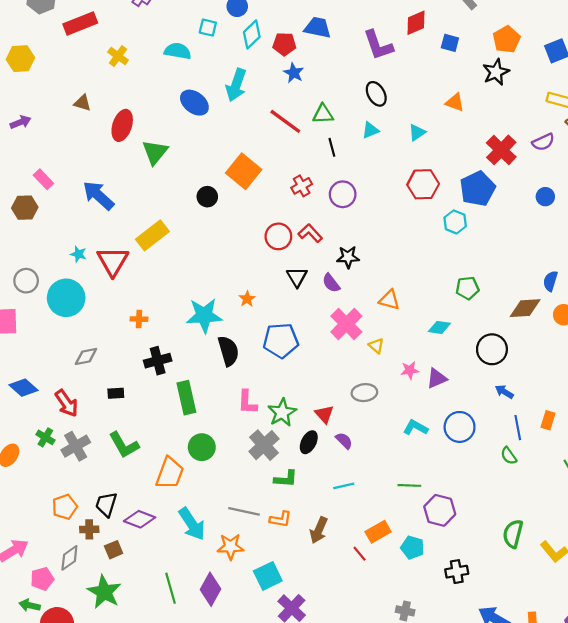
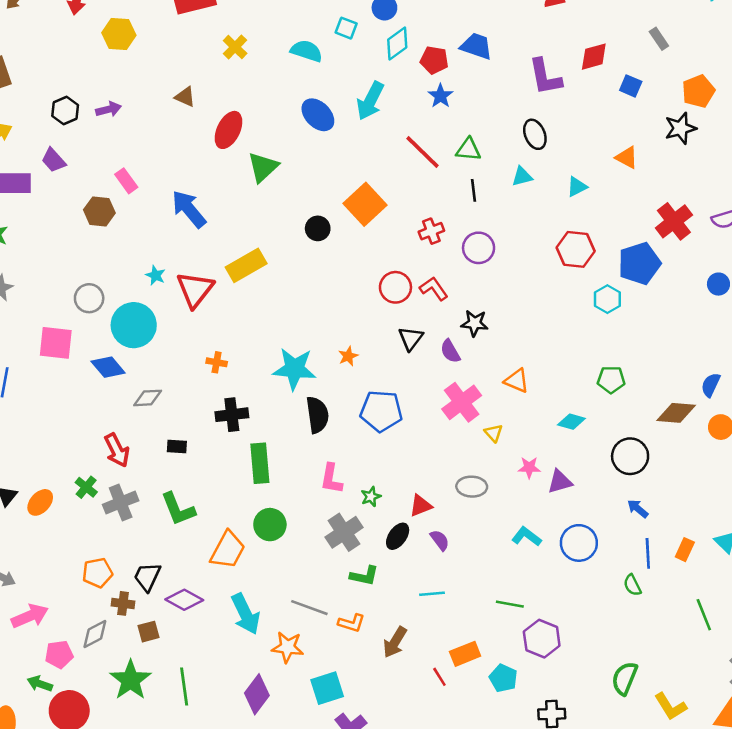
blue diamond: (24, 388) -> (108, 367), moved
green star: (282, 412) -> (371, 497), size x0.6
red triangle: (324, 414) -> (421, 506), turned 42
green line: (170, 588) -> (184, 687), moved

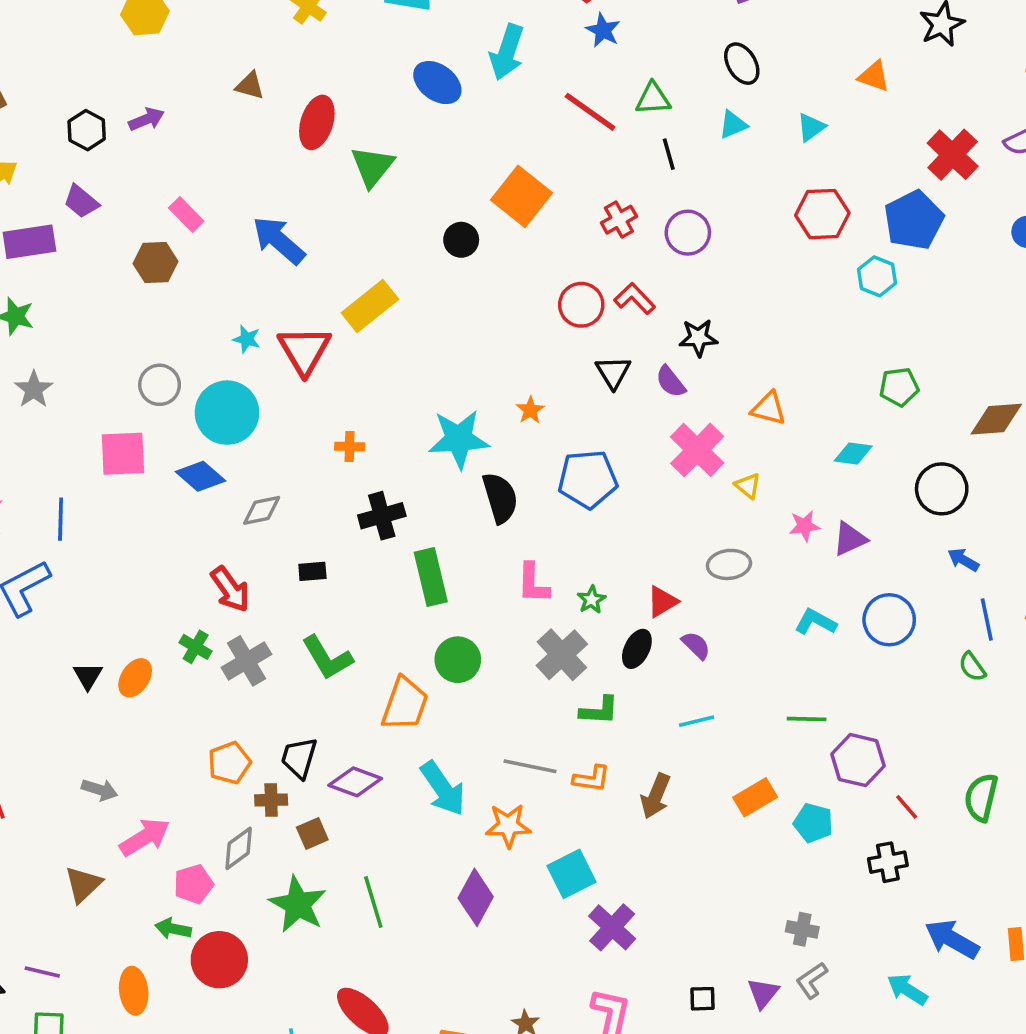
red line: (439, 677) -> (907, 807), moved

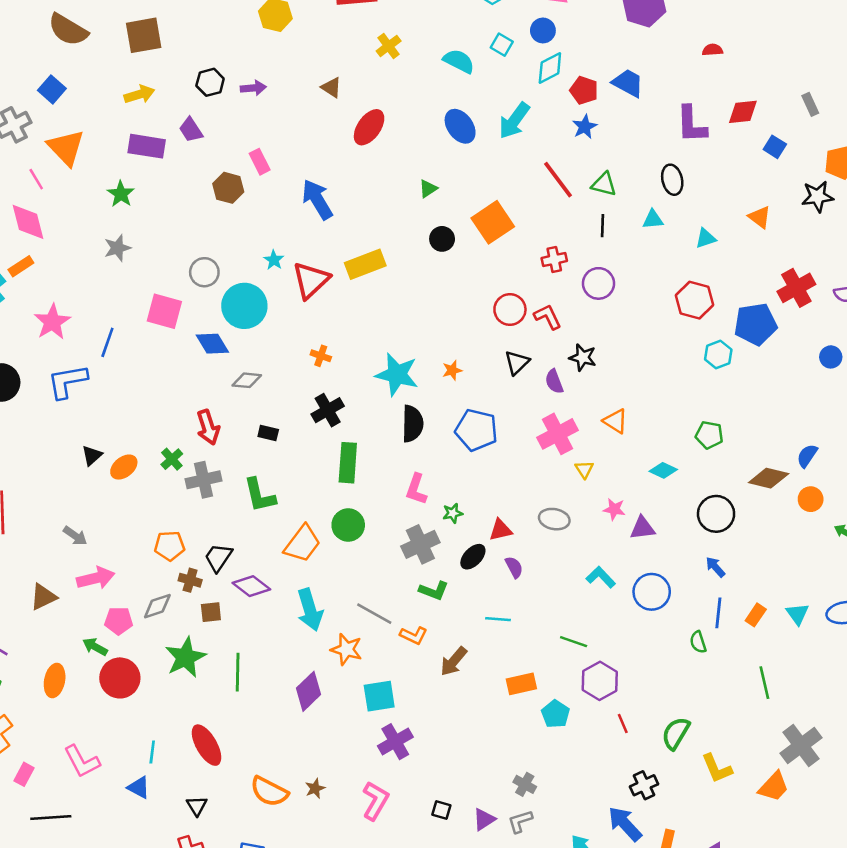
green triangle: (372, 166) -> (428, 189), moved, size x0.6
black cross: (382, 516) -> (328, 410), turned -32
black cross: (888, 862) -> (644, 785), moved, turned -32

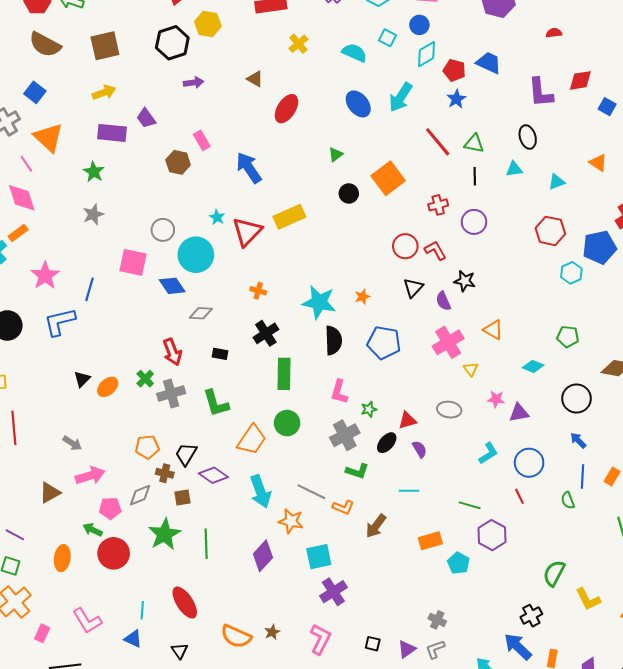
black hexagon: (210, 82) -> (172, 43), moved, size x1.5
cyan L-shape: (601, 577) -> (488, 453), turned 105
red line: (623, 723) -> (519, 496), moved

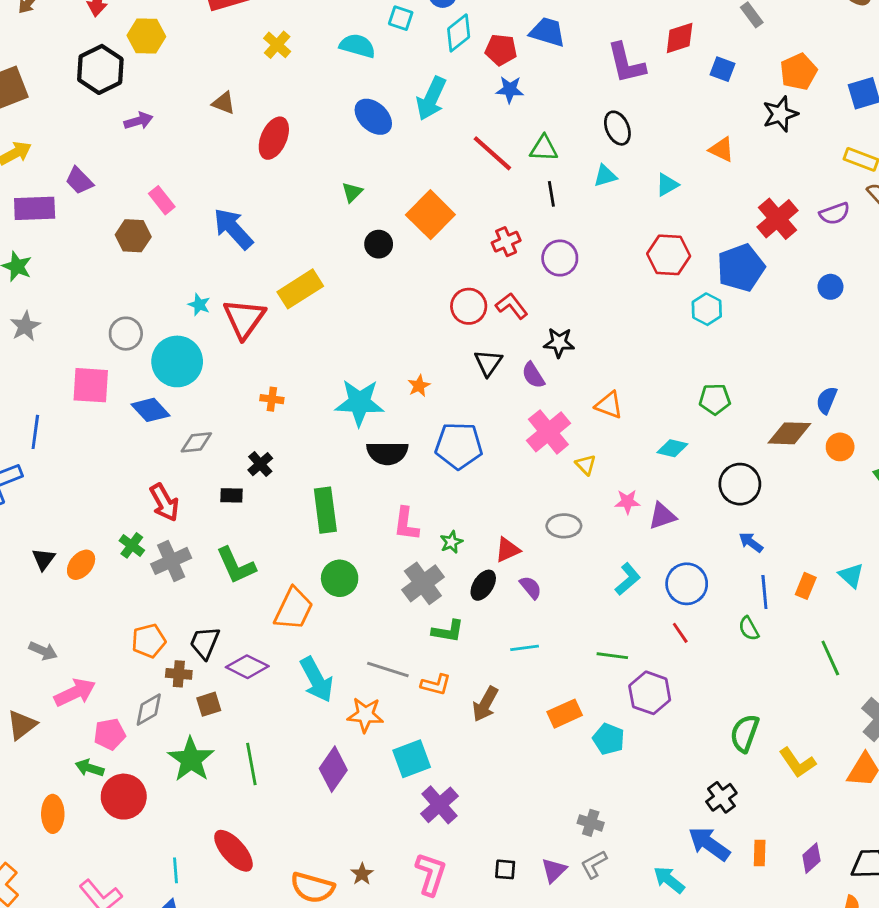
blue star: (456, 99) -> (510, 90), turned -30
black cross: (266, 333) -> (260, 464), moved, size x0.7
black semicircle: (333, 340) -> (387, 453), turned 100

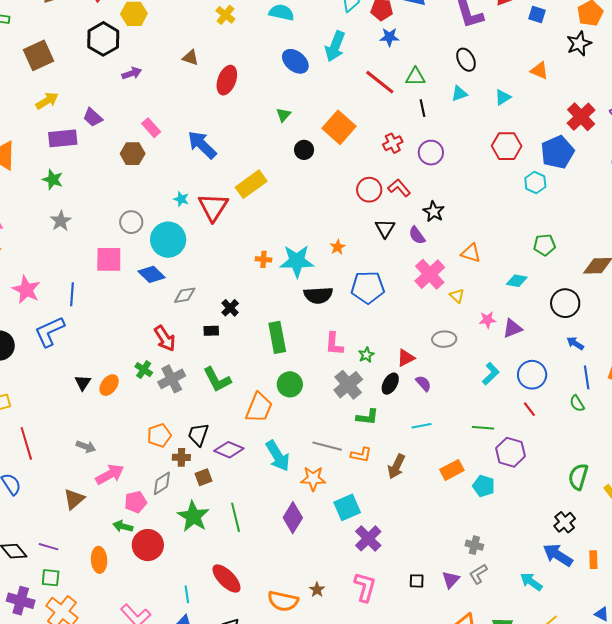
black star: (559, 343) -> (434, 212), turned 30
orange cross: (272, 399) -> (264, 259), moved

